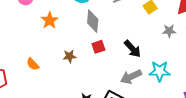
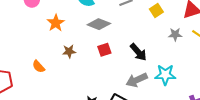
gray diamond: (93, 21) -> (99, 24), turned -75
brown star: (70, 56) -> (69, 51), moved

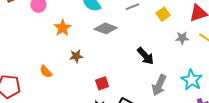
red square: (104, 50) -> (102, 83), moved
cyan star: (165, 75) -> (192, 80), moved, turned 30
gray arrow: (137, 80) -> (159, 85), moved, turned -40

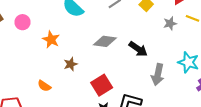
gray diamond: (106, 28) -> (105, 41), moved
red square: (102, 83) -> (102, 85), size x1.5

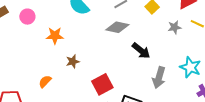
orange star: (51, 40) -> (55, 36), turned -30
gray diamond: (105, 41) -> (117, 27), moved
orange semicircle: (44, 86) -> (45, 81), turned 96

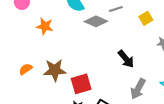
gray diamond: (117, 27) -> (96, 21), moved
brown star: (73, 61) -> (55, 70), moved, size x1.6

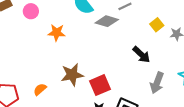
yellow square: (146, 18) -> (157, 25), moved
orange semicircle: (26, 69) -> (40, 89), moved

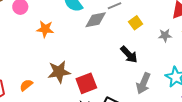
gray diamond: (107, 21) -> (96, 20), turned -30
yellow square: (157, 25) -> (136, 23), moved

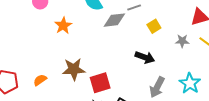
orange star: (45, 29) -> (63, 26), turned 30
black arrow: (129, 55) -> (145, 57), turned -30

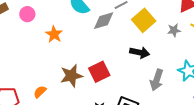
yellow square: (154, 26) -> (144, 20), size x1.6
red square: (100, 83) -> (99, 72), moved

